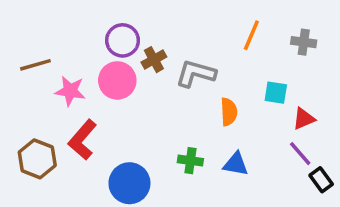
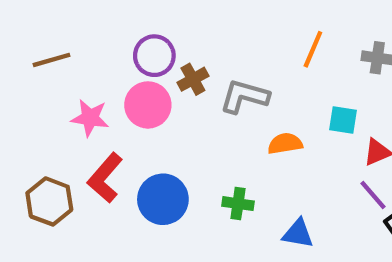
brown line: (35, 65) -> (51, 60), moved
orange semicircle: (229, 112) -> (285, 144), turned -96
blue triangle: (236, 164) -> (298, 234), moved
blue circle: (129, 183) -> (163, 199), moved

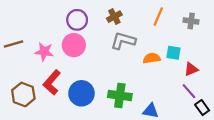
brown line: (51, 60) -> (13, 44), moved
brown cross: (193, 79) -> (114, 17), moved
orange semicircle: (285, 144) -> (152, 58), moved
green cross: (238, 204) -> (120, 96), size x1.5

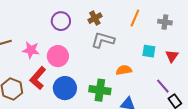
pink circle: (74, 45) -> (58, 56), moved
orange semicircle: (152, 58) -> (124, 70), moved
red triangle: (191, 69) -> (172, 56), moved, turned -32

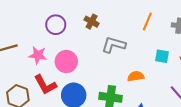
brown cross: (95, 18) -> (92, 22), moved, turned -32
purple circle: (61, 21) -> (56, 25), moved
red L-shape: (38, 78) -> (45, 85), turned -70

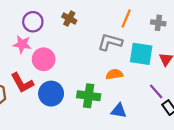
gray L-shape: (114, 45) -> (110, 42), moved
pink star: (38, 55) -> (22, 44), moved
cyan square: (162, 56) -> (141, 54), size x1.6

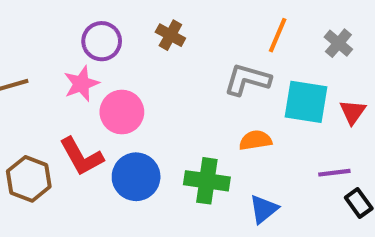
gray cross: (158, 23) -> (338, 43), turned 32
pink star: (22, 44) -> (81, 84), turned -30
purple line: (156, 91) -> (334, 173), turned -56
blue triangle: (119, 111) -> (264, 209), turned -49

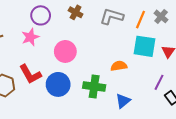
orange line: (278, 35) -> (140, 20), moved
gray L-shape: (247, 80) -> (112, 16), moved
pink circle: (122, 112) -> (65, 51), moved
purple line: (334, 173) -> (159, 82), turned -56

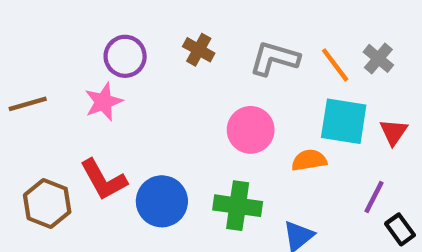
orange line: (140, 20) -> (335, 65), turned -60
pink circle: (65, 51) -> (251, 130), moved
orange semicircle: (119, 66) -> (309, 160), moved

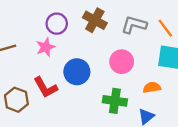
brown cross: (199, 50) -> (95, 20), size x1.5
orange semicircle: (309, 160) -> (152, 87), moved
blue circle: (162, 201) -> (77, 72), moved

